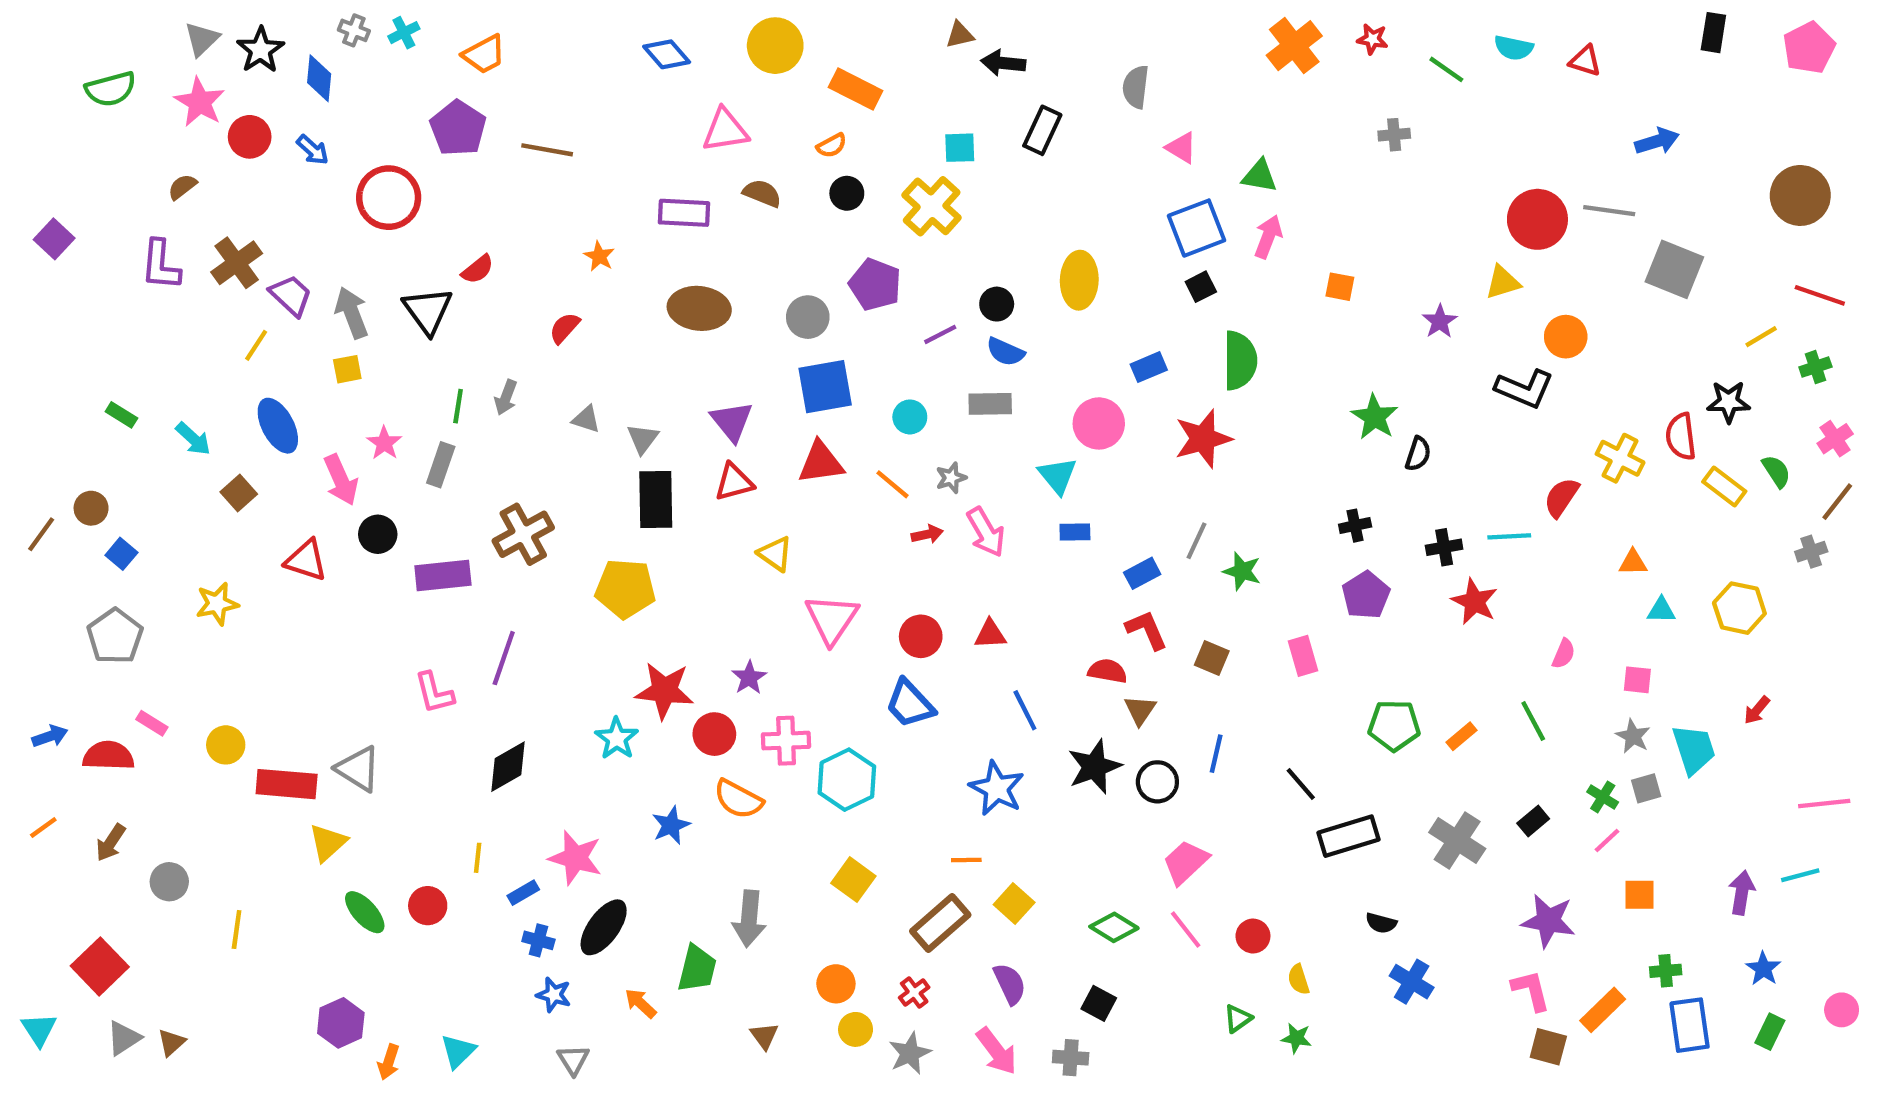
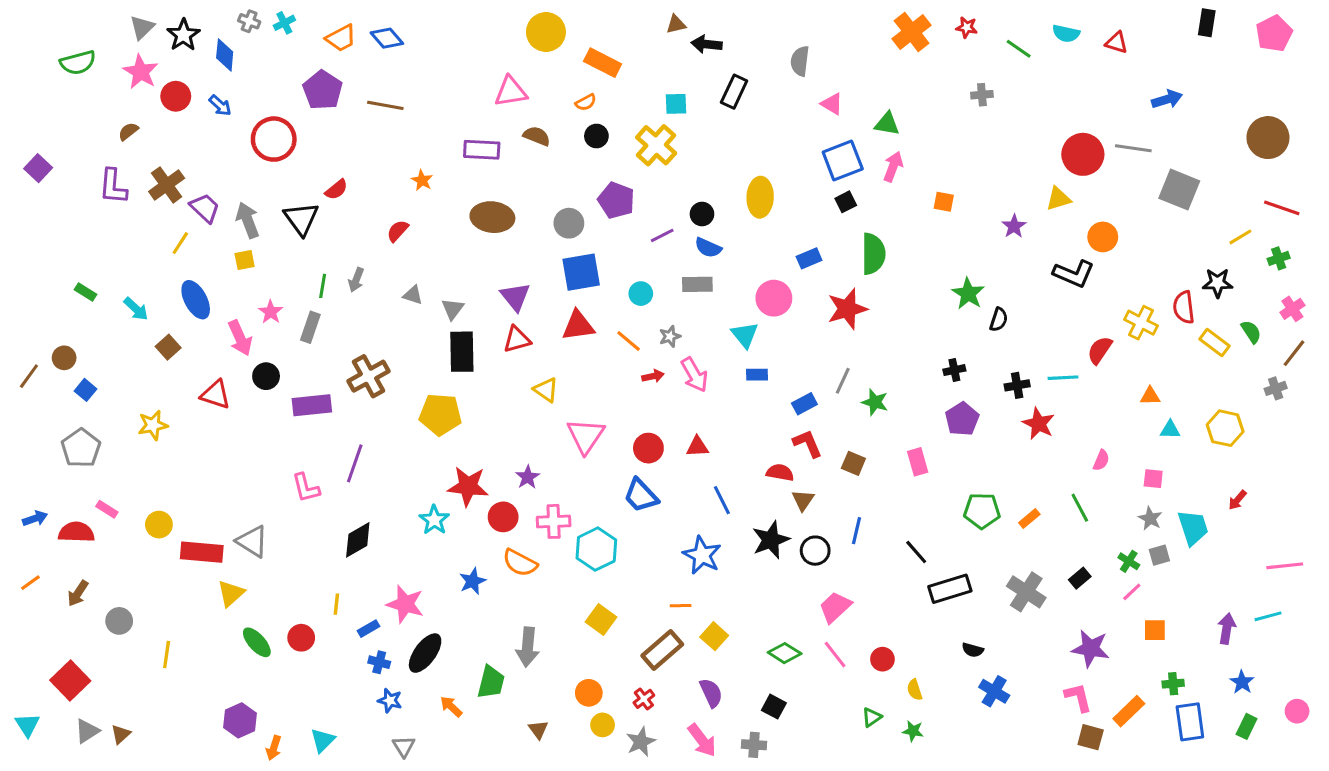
blue diamond: (667, 54) -> (387, 38), moved

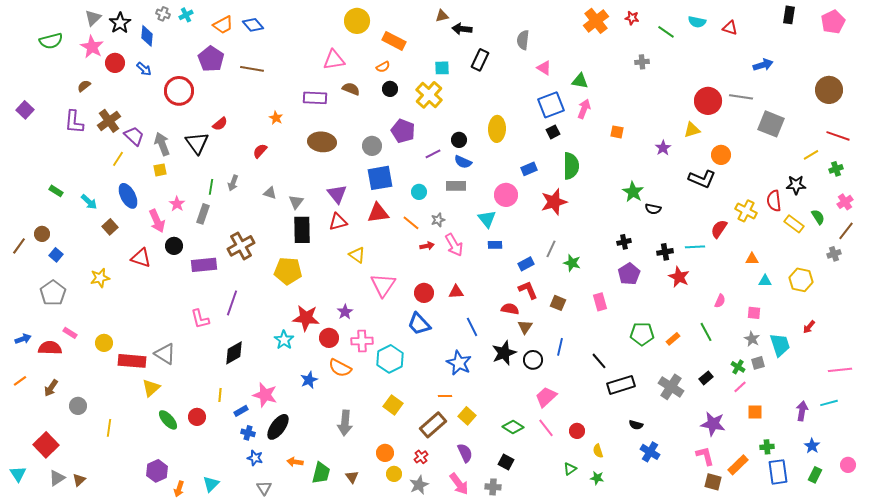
black semicircle: (999, 320) -> (653, 209), turned 84
green trapezoid: (491, 682) -> (321, 473), moved
orange arrow: (451, 707) -> (295, 462), turned -35

